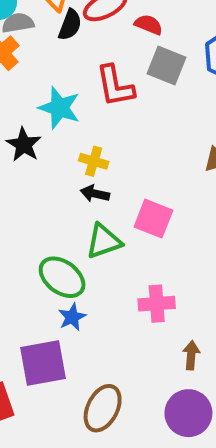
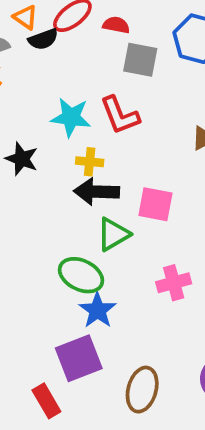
black semicircle: (70, 25) -> (43, 39), turned 60
red L-shape: (115, 86) -> (120, 115), moved
cyan star: (59, 108) -> (71, 117), moved
black arrow: (95, 194) -> (96, 192), size x1.6
blue star: (72, 317) -> (97, 310), size x1.4

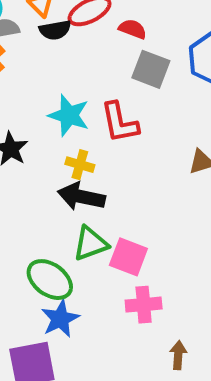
pink square: (155, 204) -> (128, 257), moved

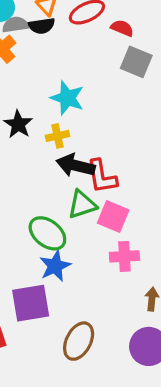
black semicircle: (55, 30) -> (42, 26), moved
red L-shape: (120, 122) -> (102, 177), moved
yellow cross: (80, 165) -> (58, 136), moved, turned -30

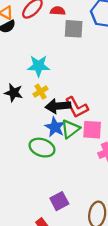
green ellipse: (47, 233) -> (42, 148), moved
blue star: (55, 266) -> (55, 127), moved
purple square: (31, 303) -> (59, 201), size x0.7

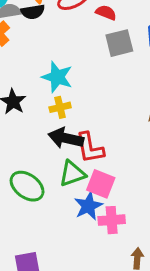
gray square: (74, 29) -> (119, 43), turned -36
yellow cross: (40, 92) -> (60, 107), moved
blue star: (55, 127) -> (88, 206), moved

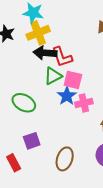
yellow cross: (60, 107) -> (38, 33), size x1.6
green ellipse: (27, 186) -> (24, 103), moved

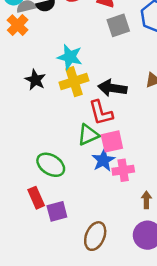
black arrow: (45, 53) -> (112, 88), moved
pink square: (73, 80) -> (112, 141), turned -30
red rectangle: (14, 163) -> (36, 198), moved

